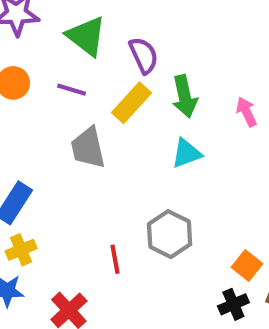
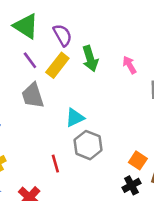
purple line: (72, 90) -> (30, 60), moved, turned 42
cyan triangle: (186, 153) -> (75, 118), moved

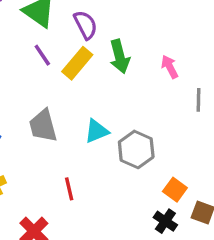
gray trapezoid: (33, 96) -> (43, 126), moved
gray hexagon: (88, 145) -> (136, 149), moved
black cross: (131, 185) -> (165, 221), turned -30

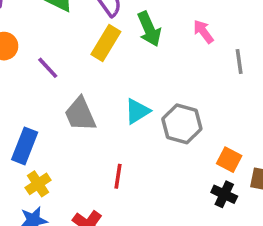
purple line: (42, 55) -> (48, 68), moved
red line: (69, 189) -> (118, 176), turned 30

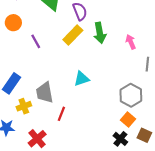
gray trapezoid: (80, 114) -> (45, 93), moved
gray hexagon: (182, 124) -> (131, 95), moved
yellow cross: (38, 184) -> (24, 106), moved

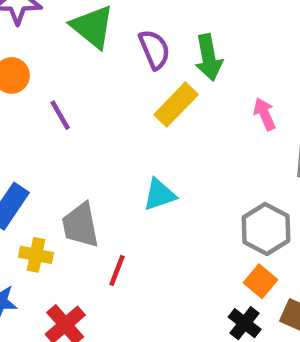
green arrow: (100, 33) -> (209, 58), moved
yellow rectangle: (73, 35) -> (176, 105), moved
yellow cross: (24, 106) -> (36, 255), turned 32

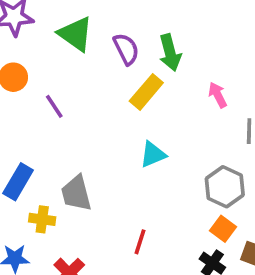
cyan triangle: (160, 195) -> (153, 154), moved
red line: (117, 270) -> (140, 242), moved

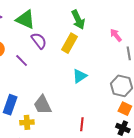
purple semicircle: (126, 49) -> (39, 41), moved
pink arrow: (218, 95) -> (116, 35), moved

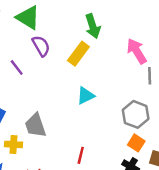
pink arrow: (116, 35) -> (137, 51), size x1.5

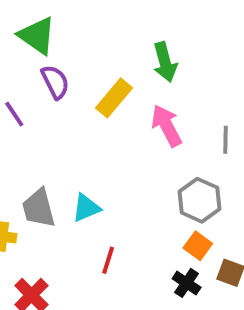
green arrow: (93, 26) -> (165, 62), moved
pink arrow: (137, 51) -> (167, 126), moved
cyan triangle: (86, 96) -> (86, 208), moved

